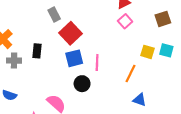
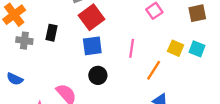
pink line: (97, 62) -> (132, 48), moved

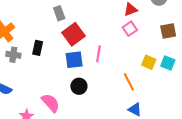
pink line: (132, 48) -> (98, 54), moved
orange line: (154, 70) -> (129, 82), turned -60

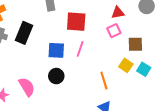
brown square: (168, 31) -> (135, 44), moved
red square: (74, 34) -> (76, 22), moved, turned 30
black rectangle: (38, 48) -> (24, 33), size x1.5

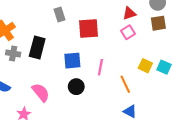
brown square: (135, 44) -> (158, 23), moved
pink line: (80, 49) -> (100, 67), moved
pink semicircle: (27, 87) -> (41, 92), moved

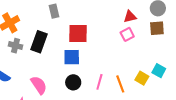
gray rectangle: (60, 15) -> (54, 11), moved
red square: (88, 28) -> (78, 34), moved
yellow square: (145, 66) -> (142, 78), moved
pink line: (100, 67) -> (99, 82), moved

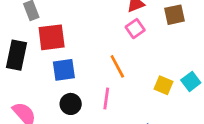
red square: (78, 34) -> (52, 37), moved
cyan square: (159, 71) -> (191, 81), moved, turned 32
orange line: (120, 84) -> (117, 66), moved

